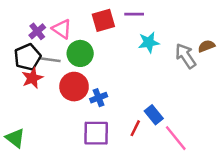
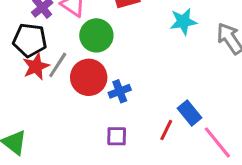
black pentagon: (27, 57) -> (30, 40), turned 30
gray line: (50, 60) -> (58, 65), moved, turned -65
purple square: (96, 133) -> (117, 136), size x0.6

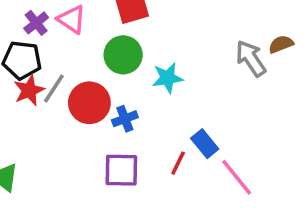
cyan star: (183, 21) -> (167, 78), moved
green circle: (96, 35) -> (123, 55), moved
purple square: (117, 136) -> (121, 170), size x1.5

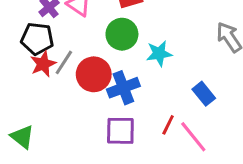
blue cross: (125, 119) -> (123, 88), size x1.5
blue rectangle: (205, 144) -> (204, 94), moved
pink line: (237, 177) -> (193, 137), moved

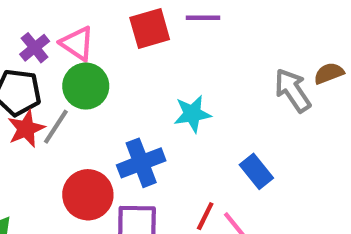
green circle: (122, 34) -> (86, 86), moved
red circle: (94, 74) -> (88, 195), moved

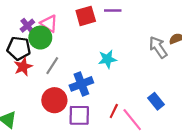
green circle: (86, 86) -> (40, 38), moved
gray line: (56, 127) -> (52, 66), moved
blue rectangle: (256, 171) -> (156, 101), moved

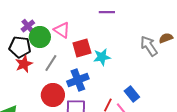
red square: (86, 16) -> (82, 48), moved
pink triangle: (49, 23) -> (62, 30), moved
blue rectangle: (156, 101) -> (132, 94), moved

